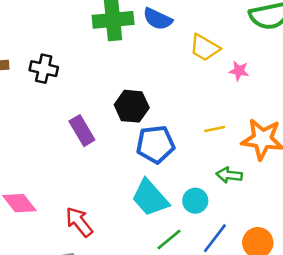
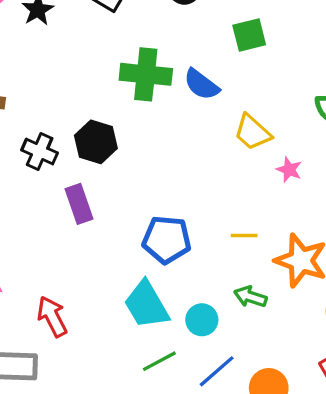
black cross: (44, 69) -> (40, 151), moved
black hexagon: (132, 106) -> (96, 142), moved

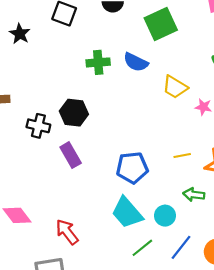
green square: (249, 35) -> (161, 24), size x1.4
green cross: (146, 74) -> (98, 62), size x0.7

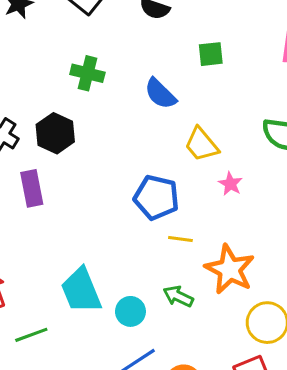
green square: (161, 24) -> (211, 54), size x0.6
green cross: (98, 62) -> (87, 73), moved
blue pentagon: (132, 168) -> (156, 197), moved
green line: (142, 248) -> (31, 335), moved

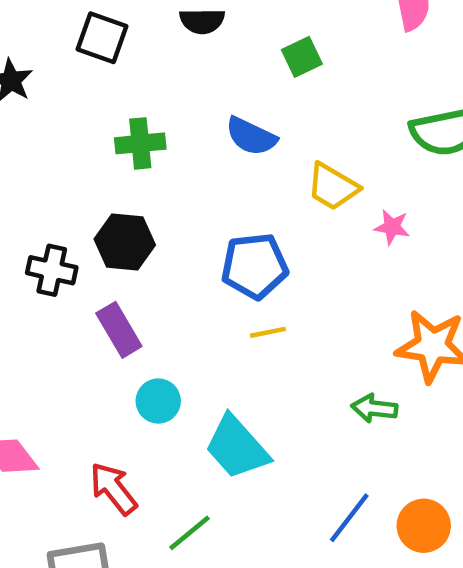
blue pentagon: (156, 197) -> (255, 266), moved
yellow line: (180, 239) -> (268, 332), moved
cyan circle: (130, 311) -> (158, 401), moved

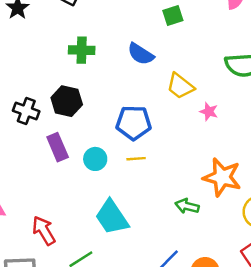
cyan circle: (158, 401) -> (95, 159), moved

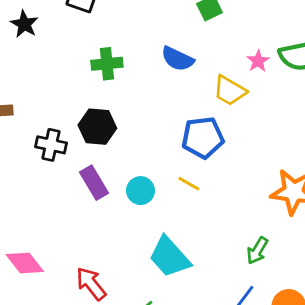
pink star: (209, 112) -> (258, 61), moved, turned 30
blue pentagon: (134, 123) -> (203, 138), moved
yellow line: (136, 159) -> (189, 184), turned 42
green arrow: (187, 206) -> (257, 251), moved, turned -65

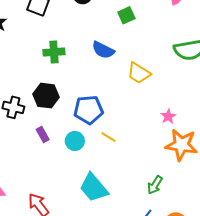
pink star: (258, 61) -> (168, 116), moved
blue pentagon: (203, 138) -> (89, 110), moved
purple rectangle: (94, 183) -> (43, 135), size x0.7

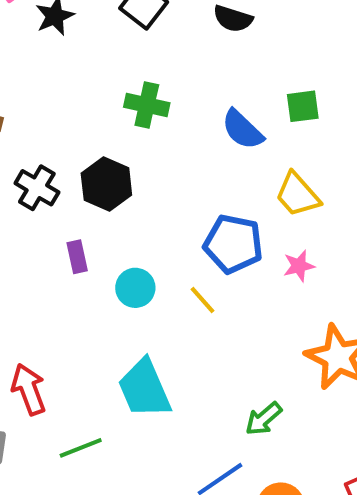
green square: (126, 15) -> (303, 106), moved
blue pentagon: (89, 110) -> (233, 244), moved
pink star: (168, 116) -> (299, 266), moved

